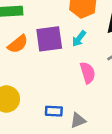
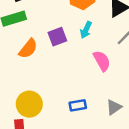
purple square: (49, 39) -> (57, 37), size x0.7
gray triangle: (78, 120) -> (114, 107), moved

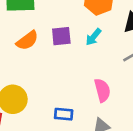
pink semicircle: (102, 61) -> (102, 90), moved

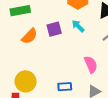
cyan arrow: (93, 37) -> (78, 26), turned 104

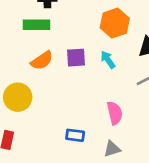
yellow circle: (26, 81) -> (18, 97), moved

